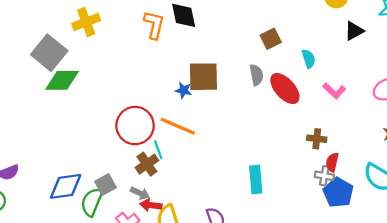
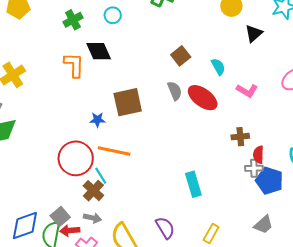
blue star: (183, 90) -> (97, 120), moved
red arrow: (151, 205) -> (70, 231), moved

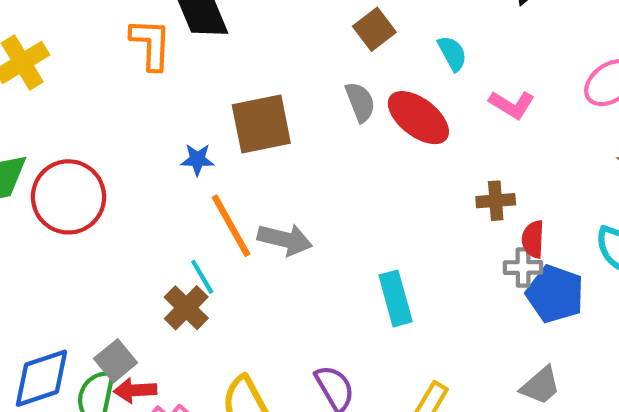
orange line: (114, 151) -> (231, 226), turned 48
red circle: (76, 158) -> (68, 197), moved
gray arrow: (93, 218) -> (285, 240), moved, size x1.4

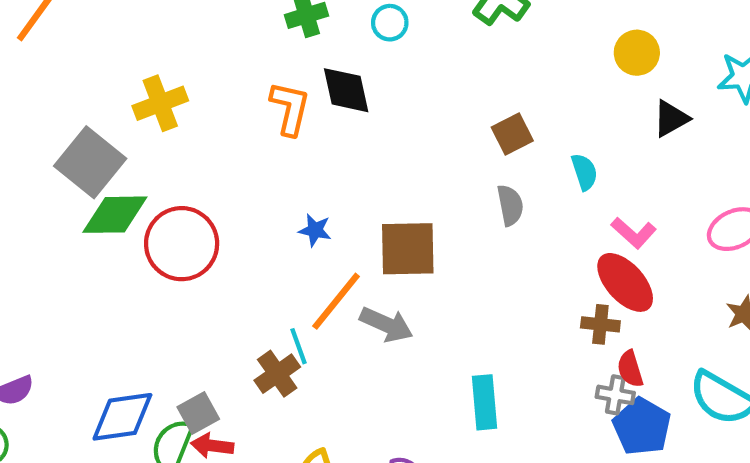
gray semicircle: (360, 102) -> (510, 205), moved
red ellipse: (418, 118) -> (625, 282), moved
brown square: (261, 124) -> (408, 249), moved
orange line: (231, 226) -> (336, 301), turned 58
red semicircle: (533, 239) -> (630, 369), turned -30

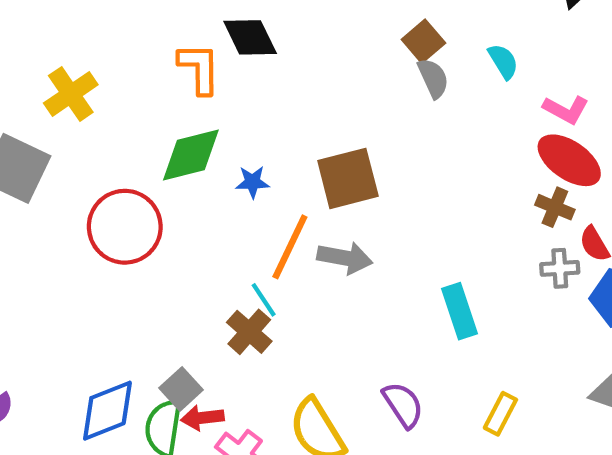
gray semicircle: (510, 205) -> (433, 78), moved
green diamond: (115, 215) -> (191, 155), moved
brown cross: (600, 324) -> (555, 207), turned 30
gray cross: (615, 395) -> (560, 268), moved

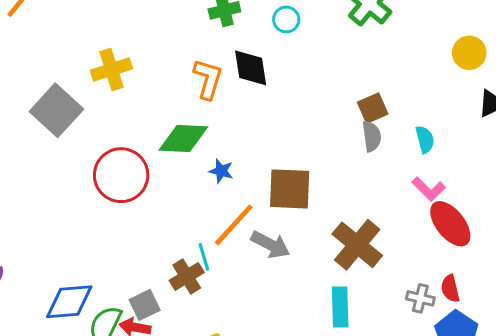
pink L-shape: (566, 110) -> (429, 189), moved
brown cross: (555, 207) -> (357, 245), moved, size x1.8
gray square: (181, 389) -> (145, 305), moved

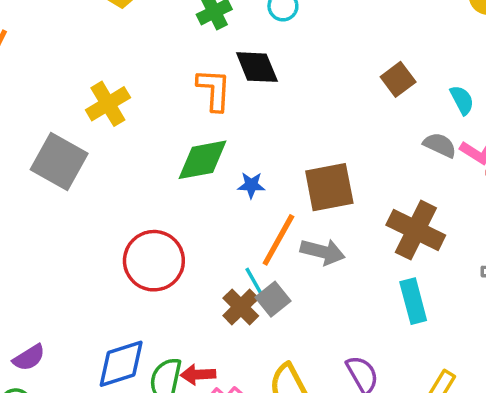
gray semicircle: (372, 136) -> (440, 145), moved, turned -44
red circle: (121, 175) -> (154, 261), moved
gray square: (145, 305) -> (273, 299), moved

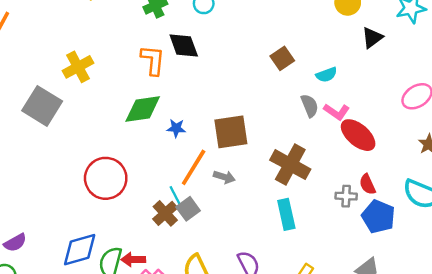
cyan semicircle: (462, 100) -> (326, 75), turned 95
gray semicircle: (440, 145) -> (310, 106), turned 40
gray arrow: (323, 252) -> (224, 177), size x0.7

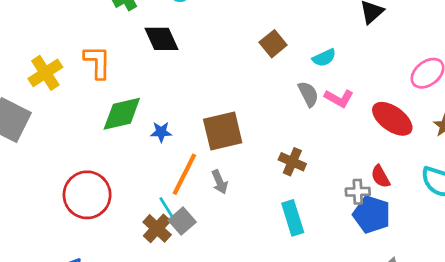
orange L-shape: (153, 60) -> (97, 62), moved
red ellipse: (358, 135) -> (392, 119), moved
brown cross: (290, 165) -> (292, 162), size x0.6
gray arrow: (224, 177) -> (220, 182), turned 55
blue pentagon: (378, 217) -> (372, 215), moved

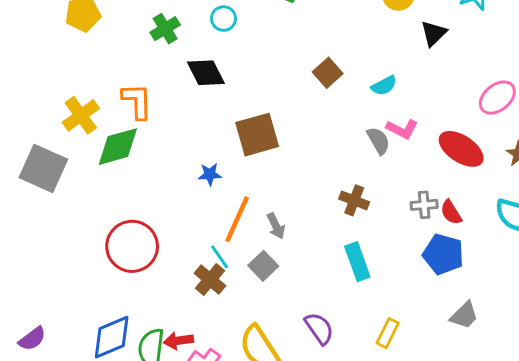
gray semicircle: (308, 94) -> (378, 141), moved
green diamond: (122, 114) -> (118, 147), moved
brown square: (223, 131) -> (257, 135), moved
gray cross: (358, 192) -> (424, 205), moved
gray square: (182, 221) -> (263, 266), moved

